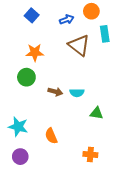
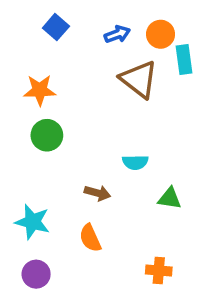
orange circle: (91, 11) -> (161, 34), moved
orange star: (35, 52) -> (40, 90), moved
brown arrow: (55, 92) -> (97, 193), moved

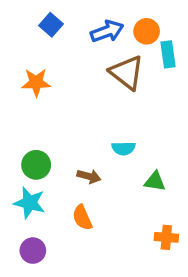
blue arrow: (117, 34) -> (107, 31), size x1.4
green circle: (47, 135) -> (36, 165), moved
orange cross: (159, 271) -> (166, 237), moved

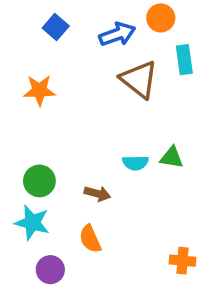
orange circle: (147, 31) -> (161, 18), moved
green triangle: (155, 181) -> (172, 157), moved
purple circle: (33, 251) -> (50, 270), moved

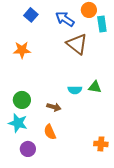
blue arrow: (117, 34) -> (65, 19), turned -126
cyan rectangle: (184, 60) -> (102, 24), moved

